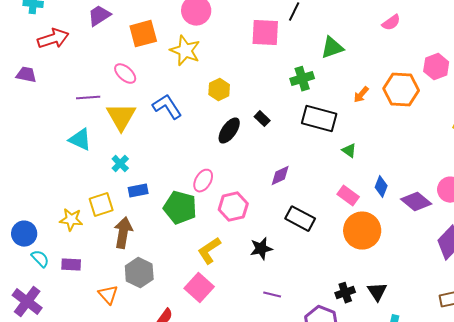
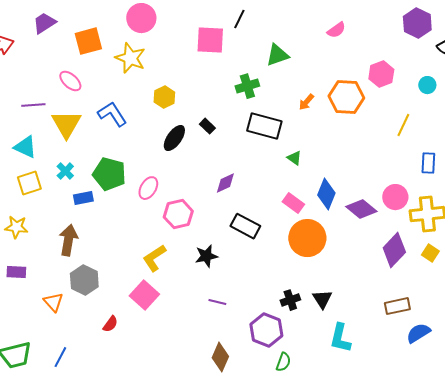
blue diamond: (381, 187) -> (326, 194), size x1.4
yellow square: (101, 205) -> (29, 183), moved
green pentagon: (180, 208) -> (109, 174), moved

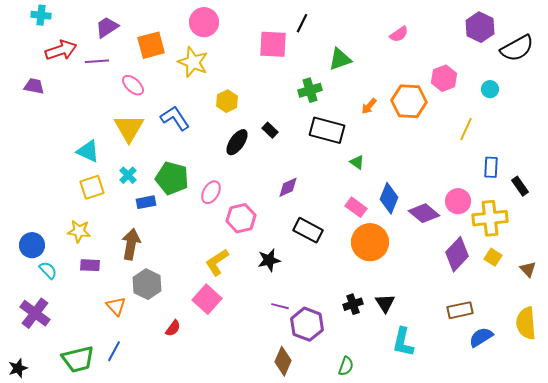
purple line: (33, 105) -> (97, 61), moved
purple rectangle: (16, 272) -> (90, 265), moved
purple hexagon: (266, 330) -> (307, 324), moved
blue line: (60, 357) -> (114, 351), moved

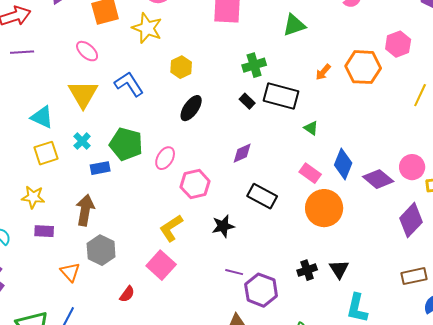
purple line: (97, 61) -> (22, 52), moved
green cross: (310, 90) -> (254, 65), moved
black rectangle: (270, 130) -> (247, 101), moved

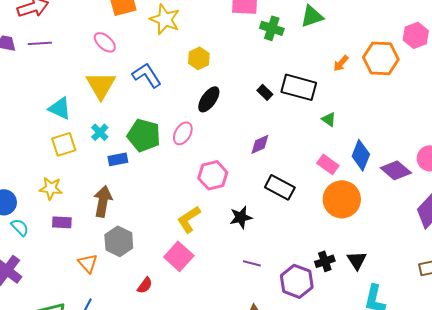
green cross: (254, 65) -> (272, 28), moved, turned 35
pink ellipse: (165, 158) -> (183, 133), moved
purple hexagon: (261, 290) -> (297, 281), moved

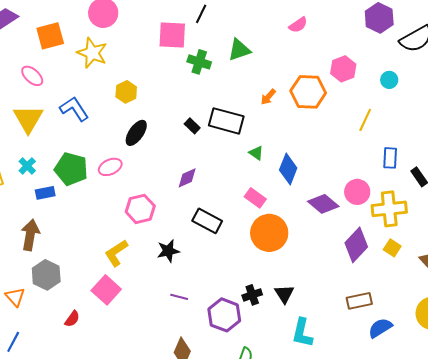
pink ellipse: (183, 133) -> (110, 167), turned 35
blue diamond: (361, 155) -> (288, 169), moved

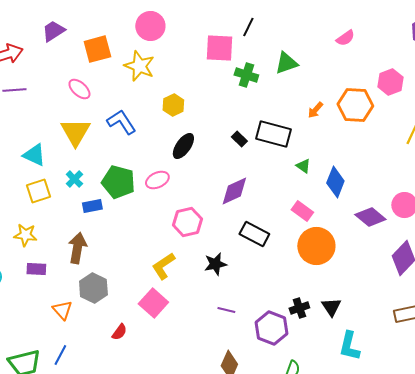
purple diamond: (187, 178) -> (234, 191), size x1.4

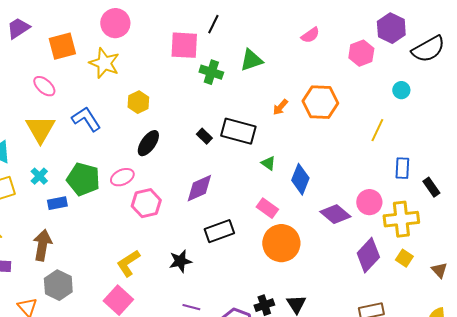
pink hexagon: (390, 82) -> (361, 53), moved
pink hexagon: (187, 222) -> (146, 203), moved
black rectangle: (254, 234) -> (219, 231), turned -48

